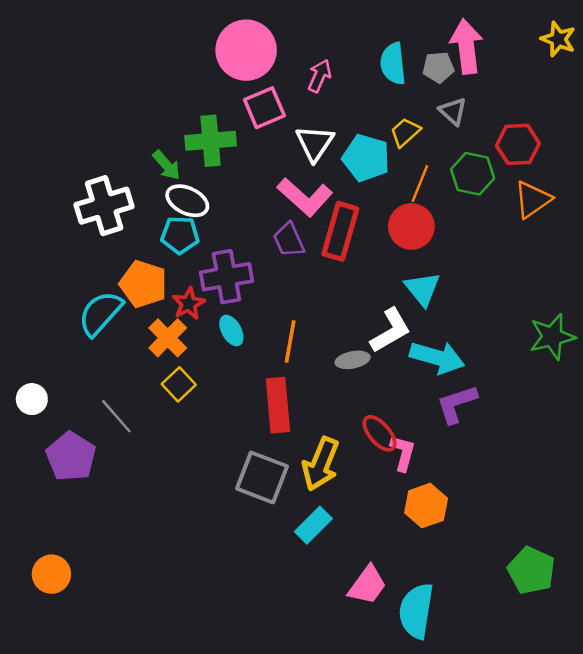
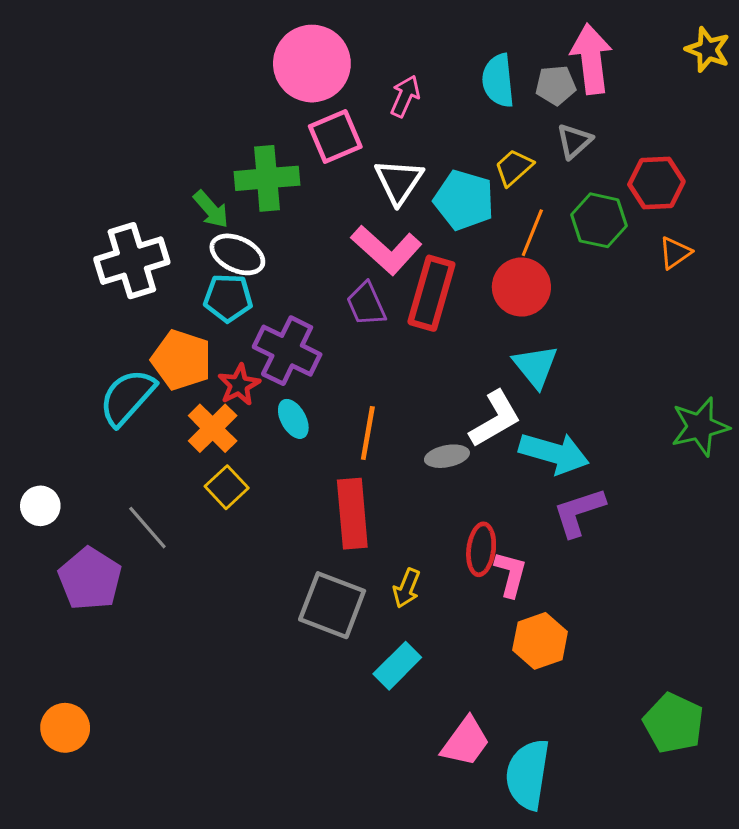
gray triangle: (453, 111) -> (574, 141), turned 36
orange triangle: (533, 200) -> (675, 253), size x0.7
purple cross: (226, 277) -> (287, 351), turned 36
red ellipse: (380, 433) -> (481, 549), turned 48
yellow arrow: (321, 464) -> (407, 588), size x0.6

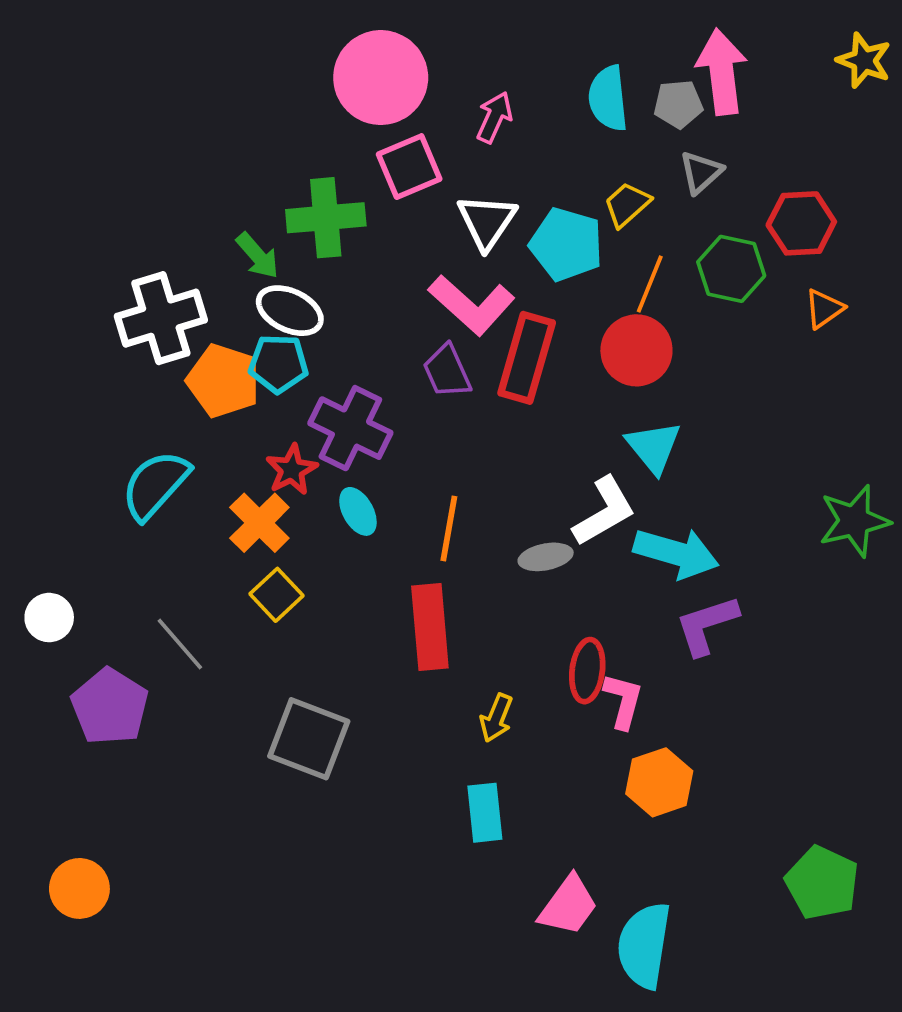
orange pentagon: (182, 360) -> (223, 381), moved
gray square: (332, 605) -> (309, 739), moved
cyan rectangle: (397, 666) -> (485, 813), turned -51

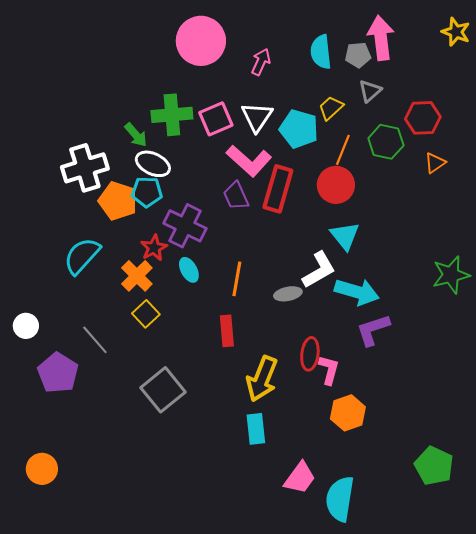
pink square: (409, 167) -> (216, 119), moved
red rectangle: (430, 627) -> (227, 331), size x0.7
yellow arrow: (496, 718) -> (262, 379), size x1.8
gray square: (309, 739) -> (163, 390), turned 30

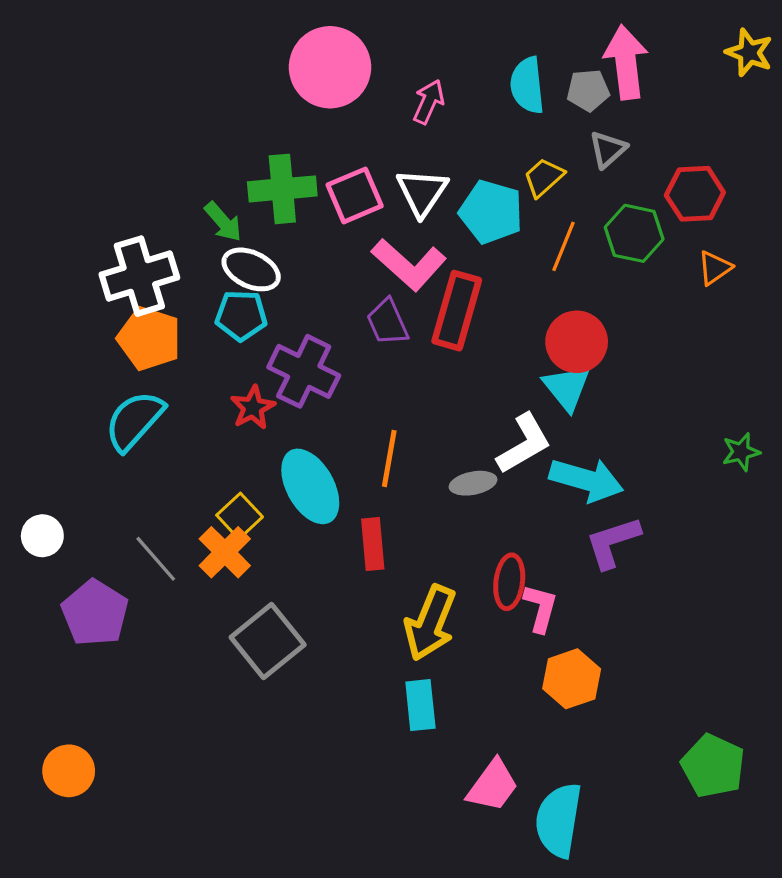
red circle: (336, 185) -> (577, 342), moved
orange pentagon: (118, 201) -> (149, 338), moved
cyan ellipse: (189, 270) -> (310, 486), moved, size x1.8
green star: (451, 275) -> (741, 452), size x0.6
orange cross: (137, 276) -> (225, 552), moved

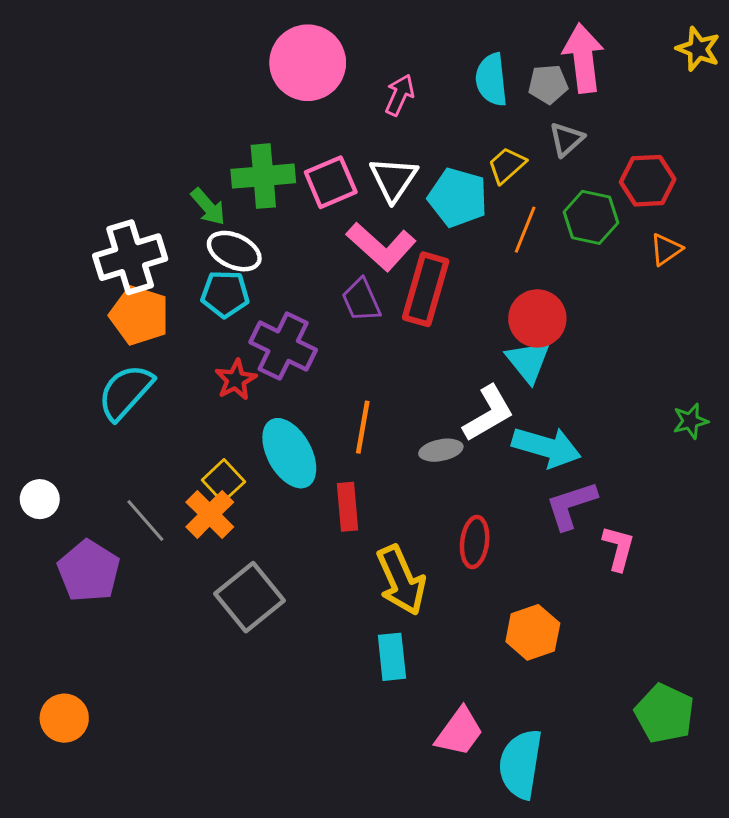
pink L-shape: (540, 608) -> (619, 548), moved
yellow arrow: (430, 623) -> (401, 580), turned -46

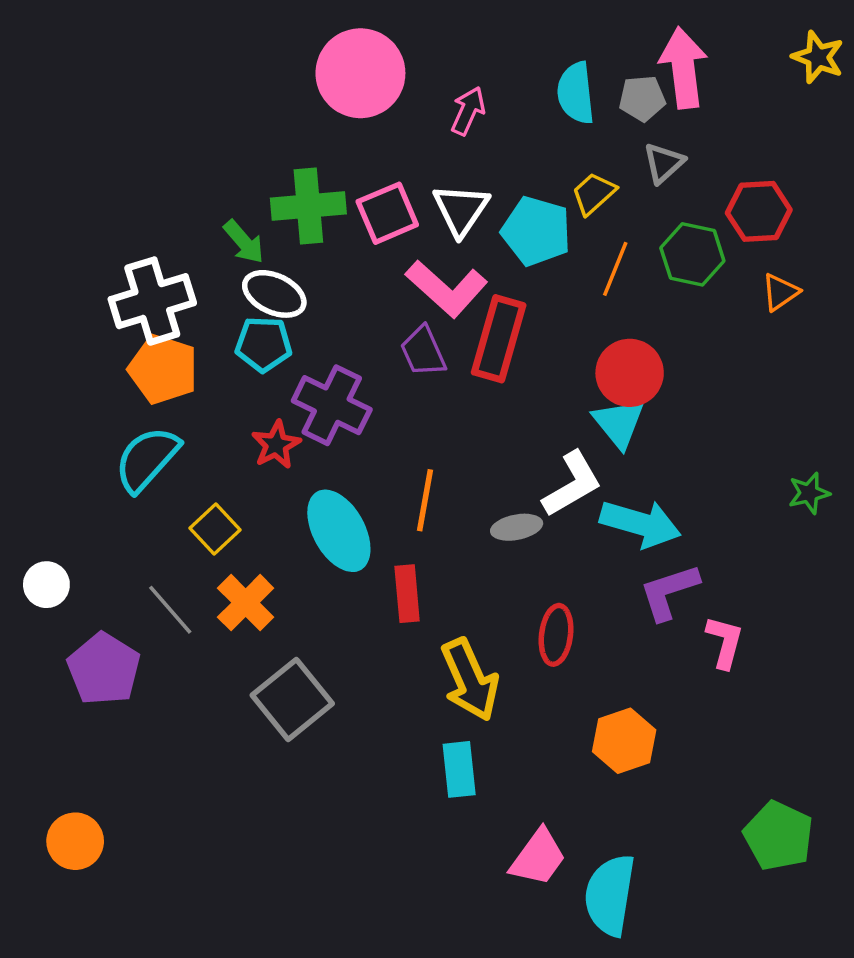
yellow square: (223, 481) -> (215, 529), moved

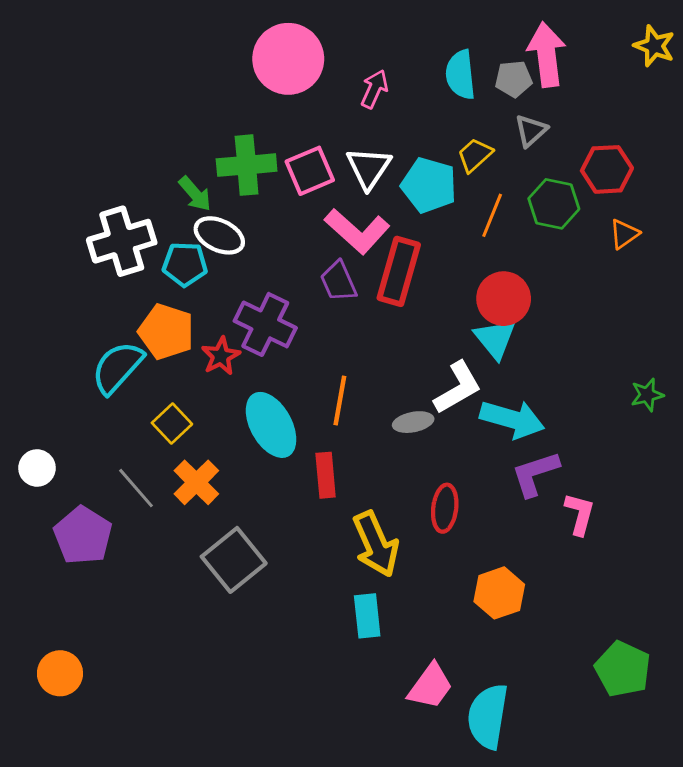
cyan pentagon: (264, 344) -> (185, 264), moved
orange pentagon: (163, 369) -> (166, 332), moved

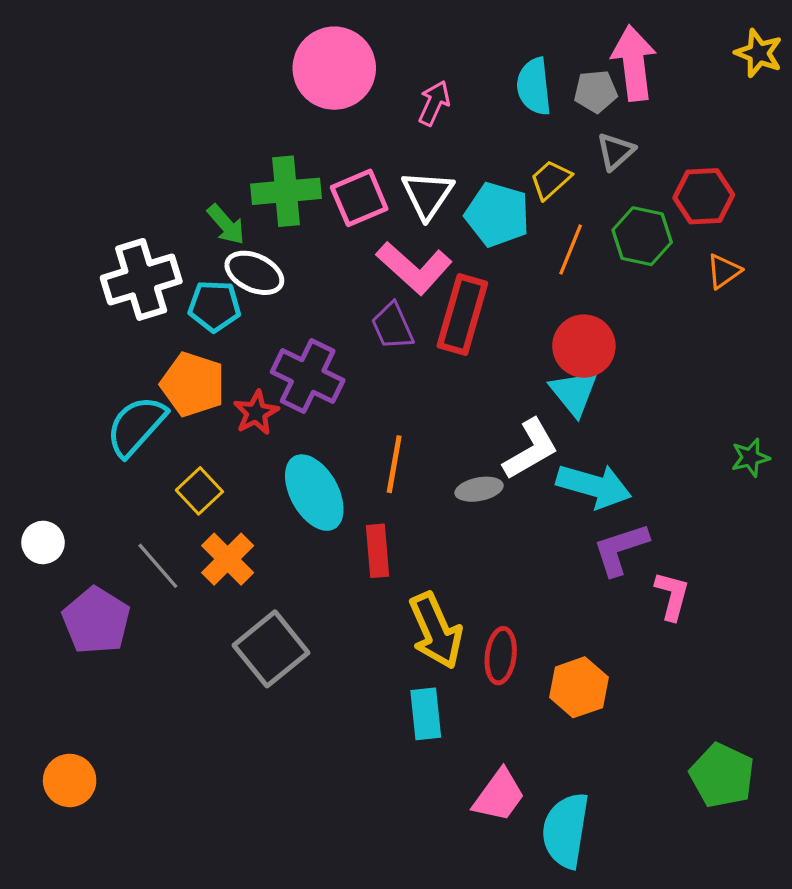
red ellipse: (445, 508) -> (501, 656), moved

